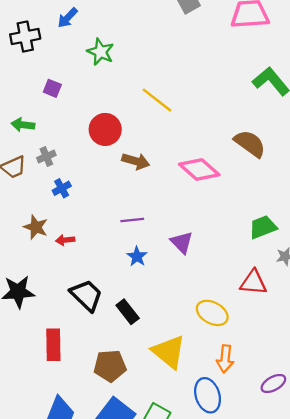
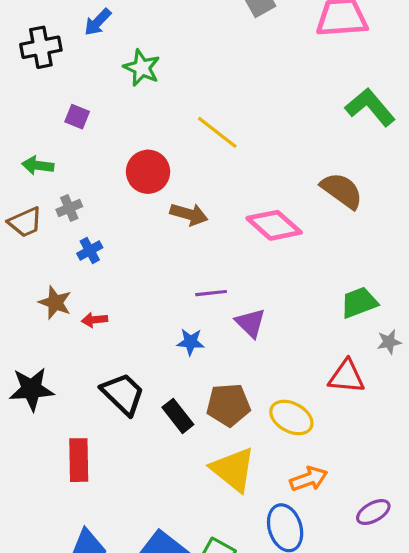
purple line: (132, 220) -> (211, 293), moved
blue star: (137, 256) -> (191, 342), turned -30
orange arrow: (225, 359) -> (309, 479), turned -116
brown pentagon: (110, 366) -> (228, 405), moved

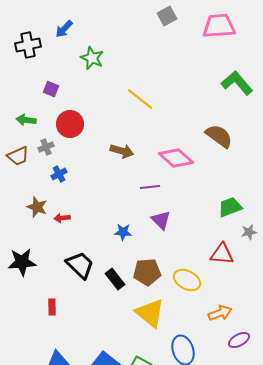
red circle: (148, 172) -> (70, 124), moved
purple line: (211, 293) -> (150, 187), moved
red rectangle: (79, 460) -> (52, 307), size x0.6
orange arrow: (309, 479) -> (220, 313), moved

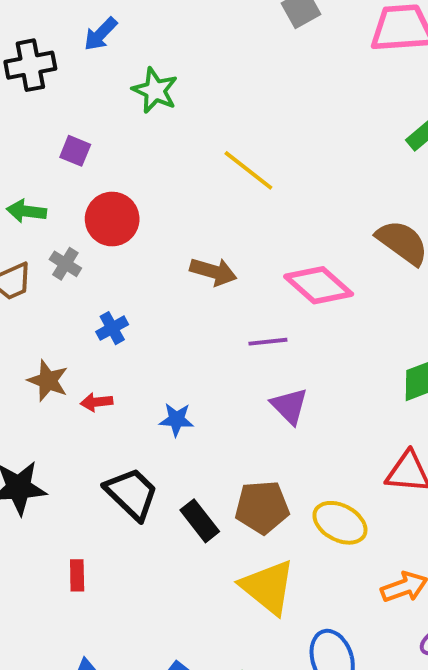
gray cross: (46, 147) -> (65, 264), turned -35
blue cross: (59, 174) -> (112, 328), moved
blue star: (123, 232) -> (176, 420), moved

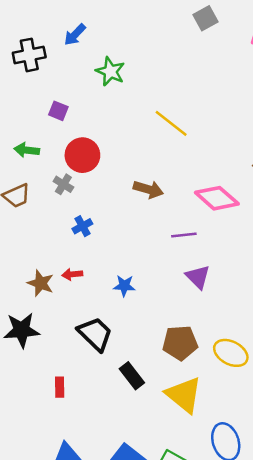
gray cross: (65, 264) -> (63, 184), moved
brown star: (48, 381) -> (41, 283), moved
black rectangle: (200, 521) -> (132, 376), moved

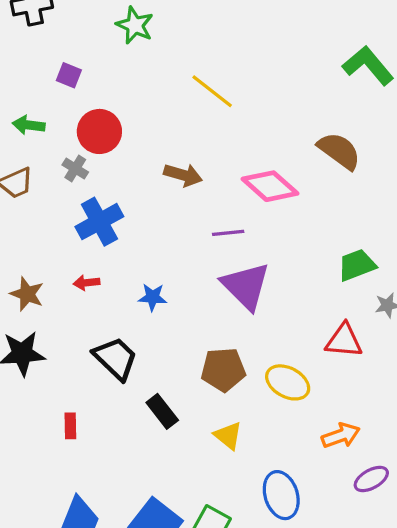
blue cross: (82, 226) -> (99, 222), size x1.8
purple triangle: (198, 277) -> (246, 286), size x1.6
brown star: (41, 283) -> (27, 294), moved
yellow triangle: (184, 395) -> (228, 436), size x0.6

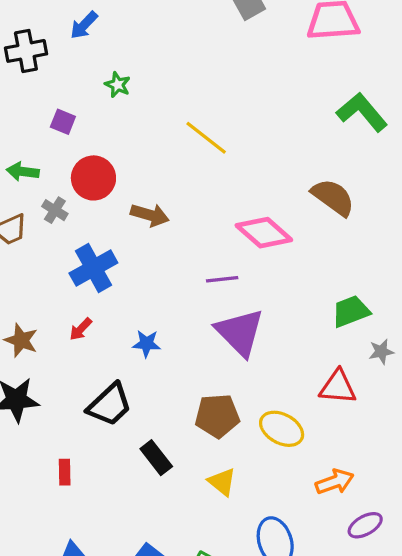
green star: (135, 25) -> (118, 85), moved, size x0.7
gray cross: (75, 168) -> (55, 210), moved
brown arrow: (183, 175) -> (150, 215), moved
red arrow: (87, 283) -> (81, 329), turned -40
black trapezoid: (116, 358) -> (110, 405), turned 93

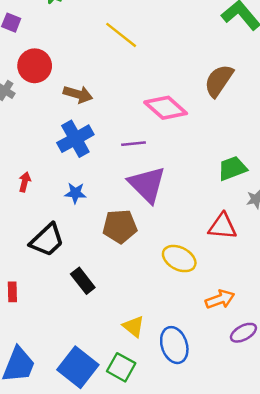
brown semicircle: (333, 197) -> (219, 81), turned -92
blue cross: (93, 268) -> (75, 139), moved
red arrow: (81, 329) -> (25, 182), turned 150
brown pentagon: (217, 416) -> (120, 226), moved
yellow triangle: (222, 482) -> (133, 326), moved

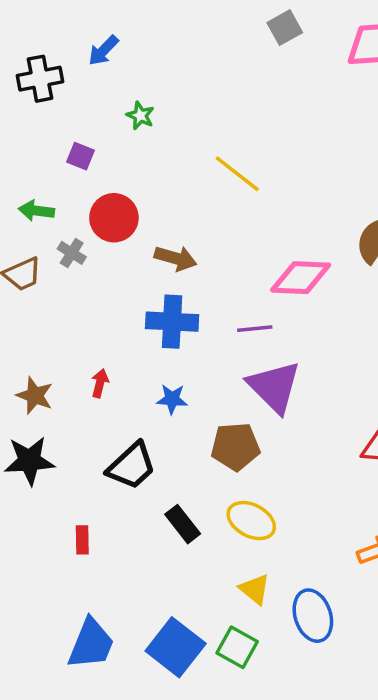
pink diamond: (166, 108) -> (301, 278), turned -39
blue cross: (75, 139) -> (172, 322), turned 32
yellow ellipse: (179, 259) -> (251, 521), moved

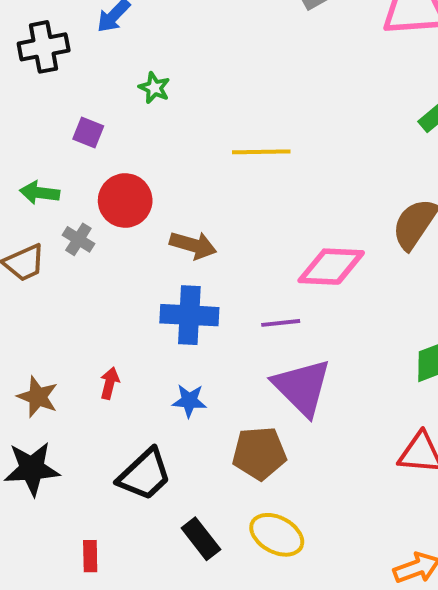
yellow line: (237, 174) -> (261, 152), turned -39

